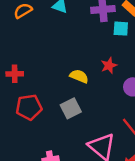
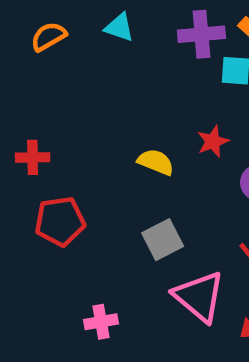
gray square: (71, 108) -> (163, 240), moved

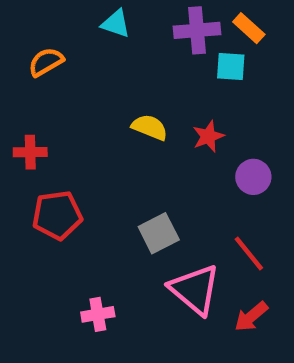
orange semicircle: (49, 36) -> (46, 62), moved
yellow semicircle: (156, 162) -> (150, 127), moved

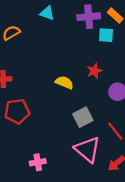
yellow semicircle: (150, 127) -> (64, 82), moved
gray square: (159, 233) -> (83, 117), moved

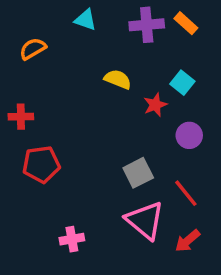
cyan square: (106, 35) -> (182, 83), moved, turned 35
yellow semicircle: (64, 82) -> (118, 79), moved

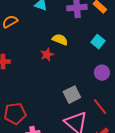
red star: (155, 105) -> (47, 55), moved
red pentagon: (41, 164) -> (15, 114), moved

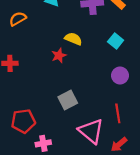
gray square: (72, 95) -> (68, 100), moved
red line: (100, 107) -> (118, 113), turned 30

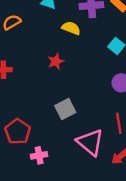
yellow semicircle: (73, 39) -> (71, 28), moved
red pentagon: (23, 121) -> (18, 132), turned -30

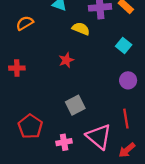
pink cross: (39, 155) -> (64, 142), moved

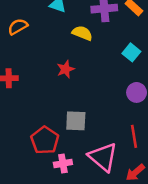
gray square: (75, 105) -> (76, 121), turned 30
red pentagon: (30, 126) -> (45, 140), moved

